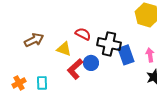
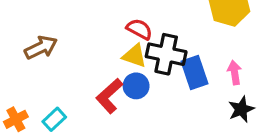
red semicircle: (83, 34) -> (139, 29), moved
yellow triangle: (64, 49) -> (134, 56), moved
cyan rectangle: (42, 83) -> (54, 119), turned 48

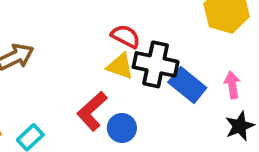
blue rectangle: (195, 73) -> (187, 85), turned -32
blue circle: (136, 86) -> (122, 128), moved

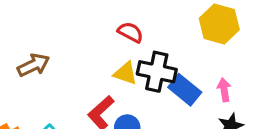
red semicircle: (126, 36) -> (130, 32), moved

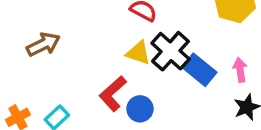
black cross: (157, 72) -> (171, 51), turned 30

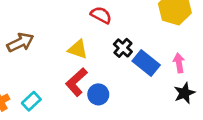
black cross: (171, 51) -> (123, 48), size x0.6
yellow triangle: (138, 53) -> (78, 49), moved

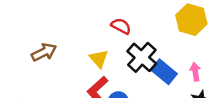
black cross: (123, 48) -> (142, 57), size x1.6
yellow triangle: (78, 49) -> (99, 59), turned 30

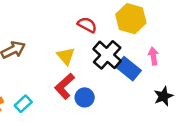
yellow hexagon: (191, 20) -> (131, 19), moved
pink arrow: (195, 72) -> (153, 56), moved

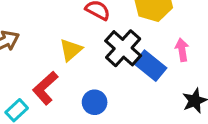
yellow triangle: (66, 56) -> (71, 50), turned 30
red L-shape: (65, 86) -> (45, 88), moved

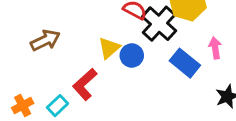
black cross: (123, 48) -> (159, 24), moved
blue circle: (95, 102) -> (132, 55), moved

